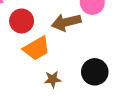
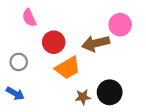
black circle: (95, 72) -> (110, 92), moved

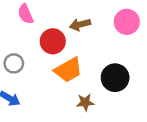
brown arrow: (96, 43) -> (80, 24), moved, size x0.7
black circle: (110, 92) -> (115, 78), moved

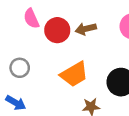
red circle: (53, 41) -> (57, 30), moved

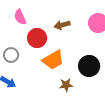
red circle: (57, 30) -> (37, 38), moved

